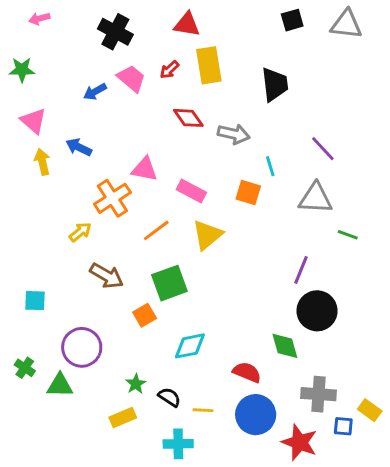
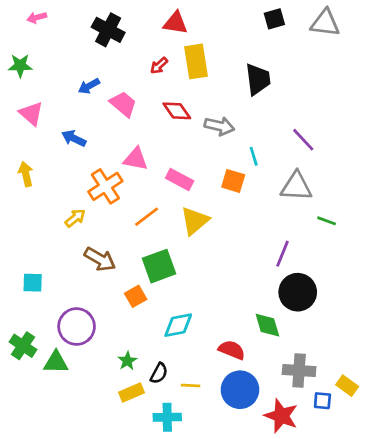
pink trapezoid: (131, 78) -> (123, 104), moved
yellow arrow: (42, 162) -> (26, 174), moved
green cross: (25, 368) -> (23, 346), size x1.4
black semicircle: (169, 397) -> (159, 373), turned 85
yellow rectangle: (123, 418) -> (131, 392), moved

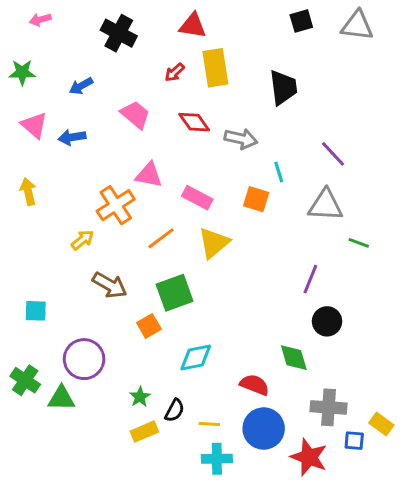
blue arrow: (89, 86) -> (81, 86), moved
blue arrow: (74, 138) -> (72, 137), moved, turned -35
black circle: (298, 292) -> (327, 321), size x0.7
cyan cross: (167, 417) -> (217, 459), moved

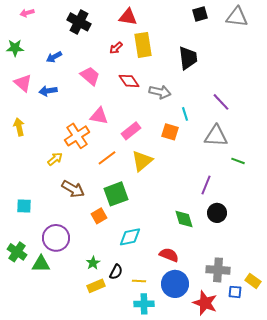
pink rectangle: (197, 198) -> (131, 131), turned -66
green diamond: (294, 358) -> (184, 219), moved

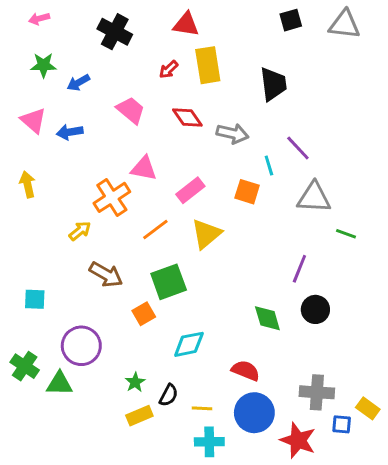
green star: (15, 48) -> (43, 65), moved
purple line: (221, 102) -> (298, 148), moved

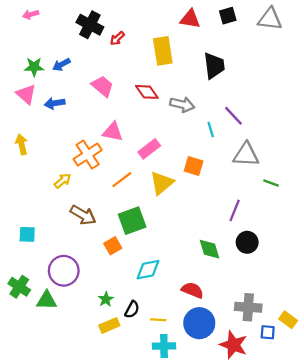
red triangle: (186, 24) -> (190, 19), moved
green star: (43, 65) -> (34, 67), moved
red arrow: (169, 70) -> (117, 38), moved
orange square: (247, 192) -> (194, 166), moved

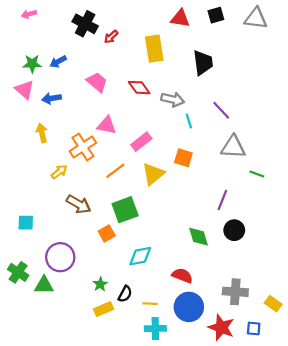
cyan line: (211, 130) -> (189, 121), moved
yellow arrow: (22, 144) -> (42, 133), moved
blue square: (268, 332) -> (254, 329), moved

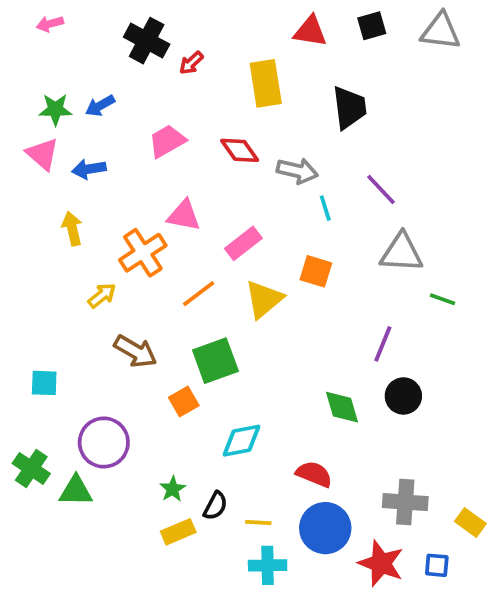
pink trapezoid: (97, 82) -> (167, 141), turned -70

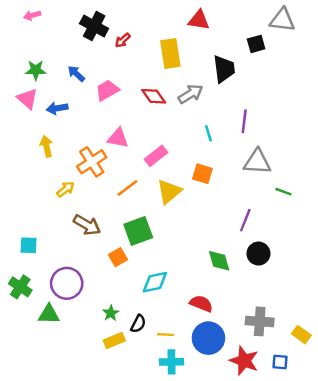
black square: (372, 26) -> (256, 44), moved
blue arrow: (100, 106) -> (76, 74), moved, turned 72
gray arrow: (297, 171) -> (191, 94), moved, turned -45
purple line: (381, 189) -> (244, 121), turned 50
green cross: (31, 469) -> (20, 287), moved

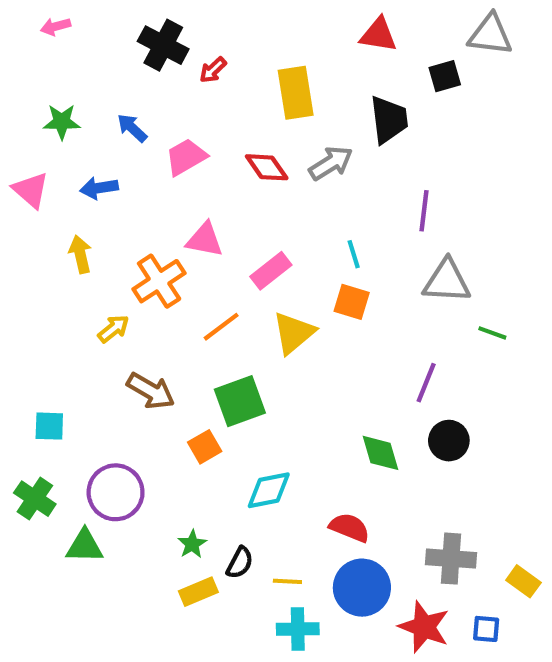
red triangle: (199, 20) -> (378, 35), moved
pink triangle: (27, 99) -> (31, 190), moved
cyan line: (208, 133) -> (354, 254), moved

